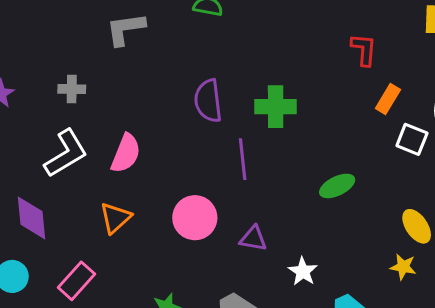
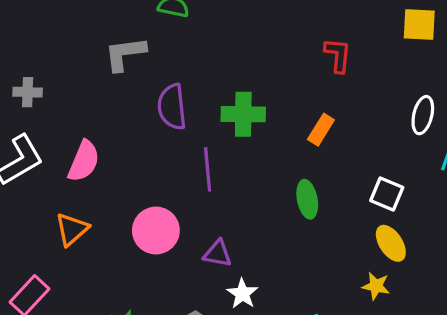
gray L-shape: (126, 29) -> (125, 54), moved
orange rectangle: (388, 99) -> (321, 130), moved
white square: (412, 139) -> (387, 194), moved
green ellipse: (337, 186) -> (307, 199), turned -76
white star: (303, 271) -> (242, 294), moved

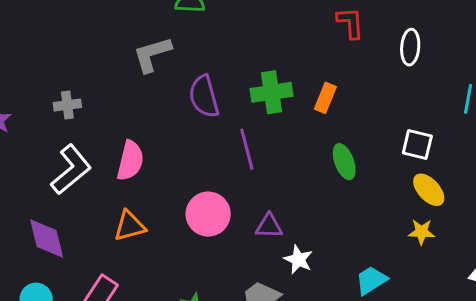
white ellipse: (423, 115) -> (410, 47), moved
orange rectangle: (321, 130) -> (325, 98), moved
orange triangle: (72, 229) -> (130, 226), turned 36

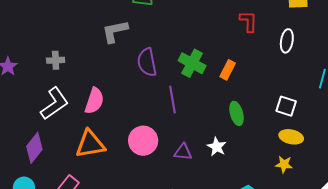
green cross: (272, 92) -> (192, 63), turned 32
yellow ellipse: (429, 190) -> (291, 137), turned -40
orange triangle: (130, 226) -> (90, 144), size x1.4
purple diamond: (47, 238) -> (34, 148), turned 48
white star: (298, 260) -> (217, 147), moved

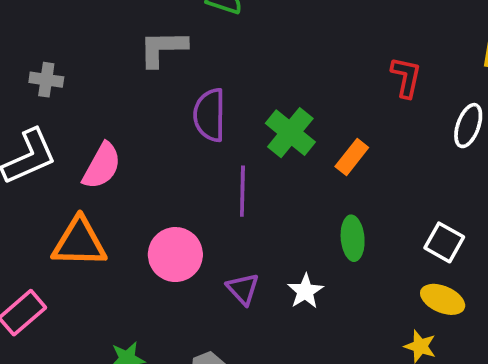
purple triangle: (183, 152) -> (243, 289), turned 30

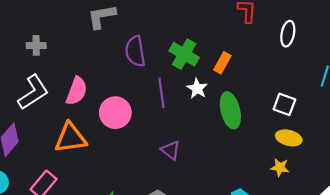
green ellipse: (353, 238) -> (230, 110), size x1.4
pink circle: (175, 255) -> (115, 113), moved
white star: (305, 291) -> (197, 88), moved

